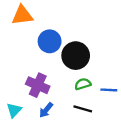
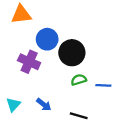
purple cross: (38, 85) -> (29, 62), moved
black line: (83, 109) -> (79, 116), moved
blue arrow: (46, 110) -> (44, 105), turned -91

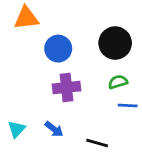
black circle: (72, 53) -> (115, 43), moved
purple cross: (29, 62) -> (67, 87), moved, turned -30
green semicircle: (79, 80) -> (118, 82), moved

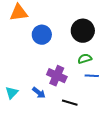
purple cross: (67, 87) -> (57, 76), moved, turned 30

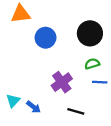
purple cross: (57, 76) -> (62, 82), turned 30
blue arrow: (39, 93) -> (34, 107), moved

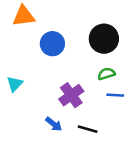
cyan triangle: (13, 101) -> (15, 84), moved
blue arrow: (34, 107) -> (54, 124), moved

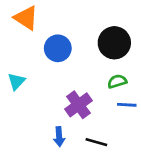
orange triangle: (24, 16) -> (26, 18), turned 40
cyan triangle: (15, 84) -> (16, 81), moved
blue arrow: (54, 124) -> (59, 137), turned 48

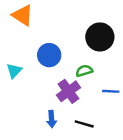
blue circle: (58, 48) -> (49, 55), moved
green semicircle: (117, 81) -> (84, 71), moved

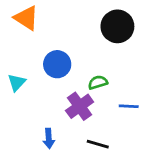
black circle: (100, 37) -> (117, 26), moved
blue arrow: (52, 119) -> (49, 138), moved

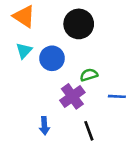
black circle: (117, 26) -> (79, 24), moved
cyan triangle: (17, 82) -> (24, 51), moved
black line: (98, 144) -> (89, 131), turned 54

